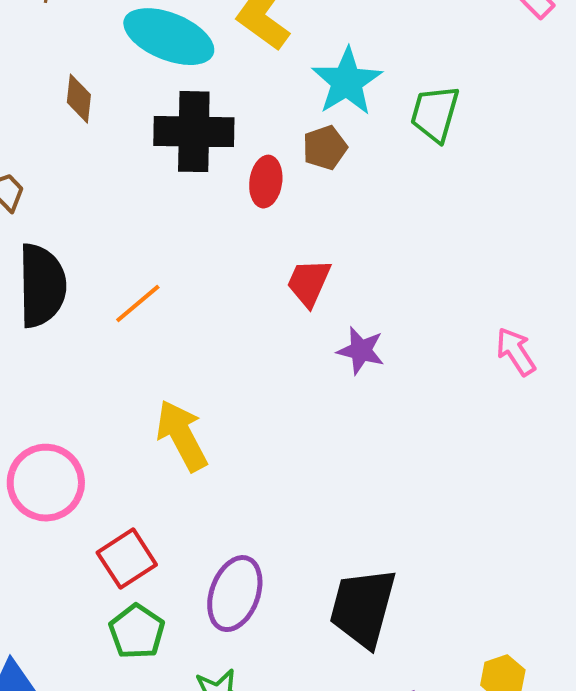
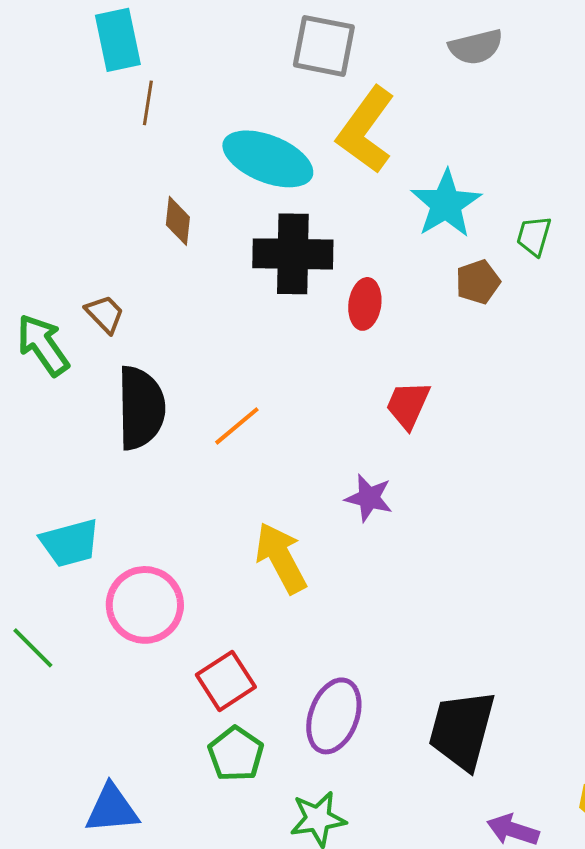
green trapezoid: (435, 114) -> (534, 236), size x0.7
brown pentagon: (325, 148) -> (478, 282), moved
purple star: (361, 351) -> (369, 498), moved

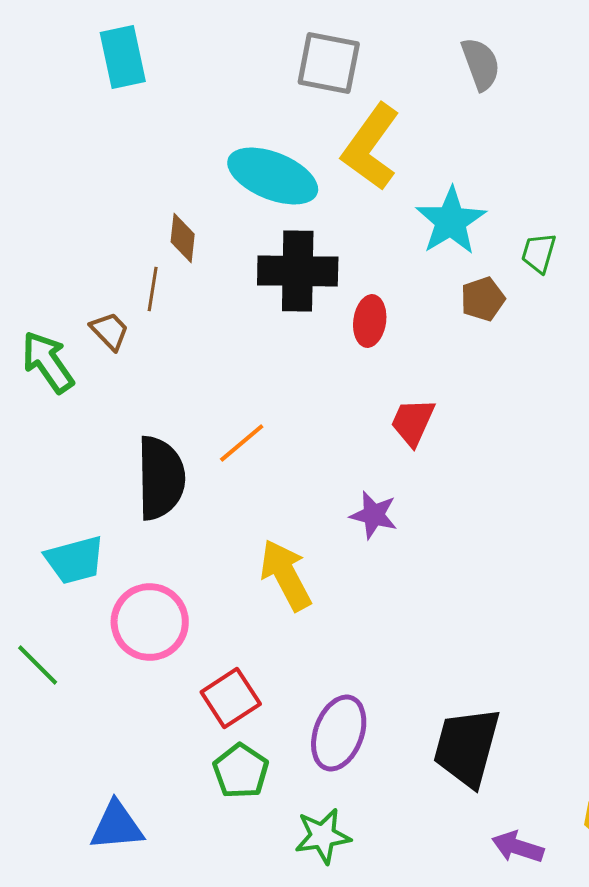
gray semicircle: (476, 47) -> (481, 64), turned -96
brown line: (148, 103) -> (153, 289), moved
black semicircle: (141, 408) -> (161, 478), moved

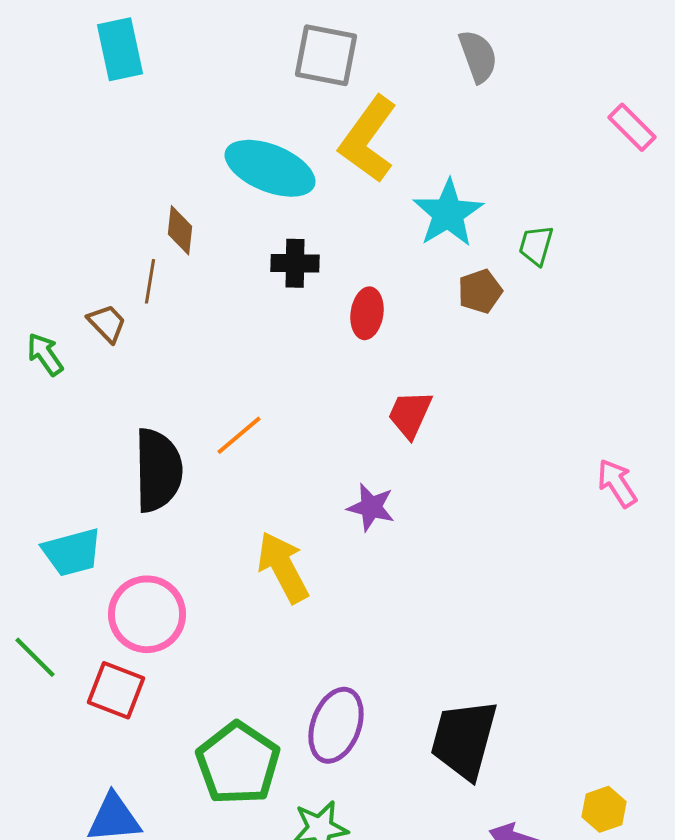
black cross: (298, 271) -> (295, 263), size x0.6
green arrow: (48, 362) -> (45, 354), size x0.7
red square: (231, 698) -> (116, 690), moved, turned -36
green pentagon: (241, 771) -> (238, 763), size x1.5

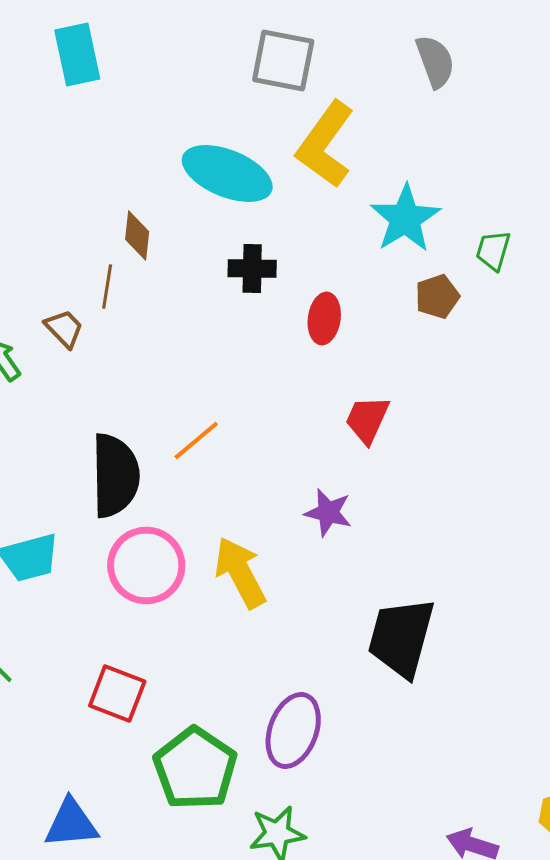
pink circle: (147, 614) -> (146, 566), moved
red square: (116, 690) -> (117, 694), moved
black trapezoid: (464, 739) -> (401, 638), moved

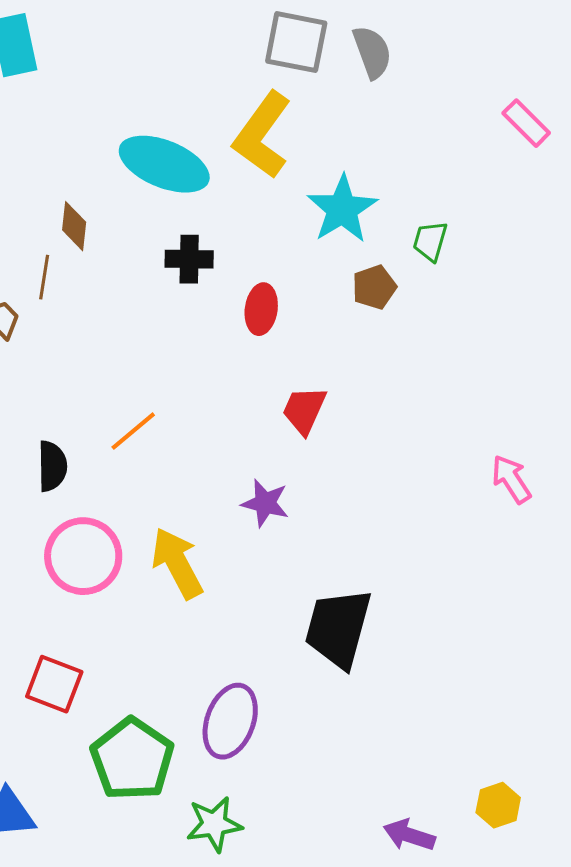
gray square: (283, 60) -> (296, 42), moved
black semicircle: (115, 476) -> (52, 466), size x0.6

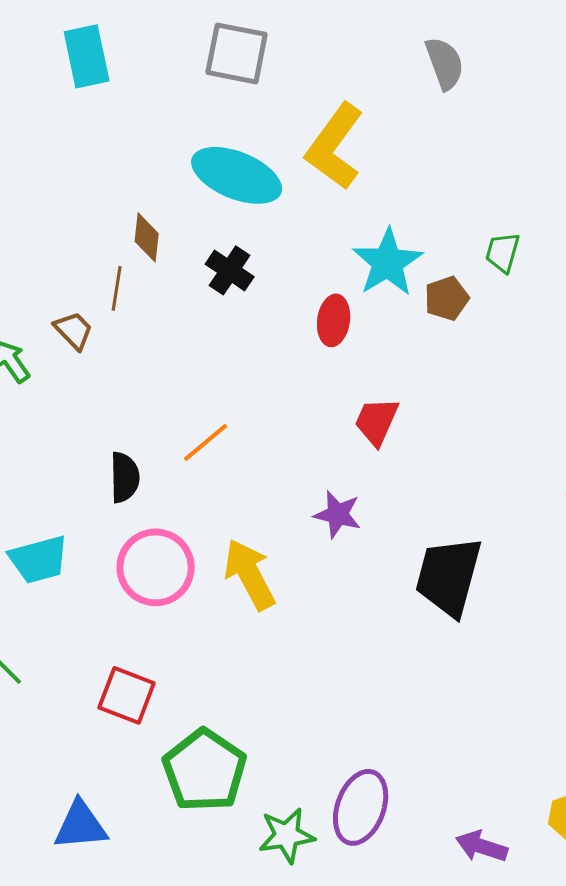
gray square: (296, 42) -> (237, 53), moved
cyan star: (342, 209) -> (388, 262), moved
black cross: (189, 259) -> (230, 270), moved, turned 33
black trapezoid: (338, 628) -> (449, 576), moved
purple ellipse: (230, 721) -> (361, 807), moved

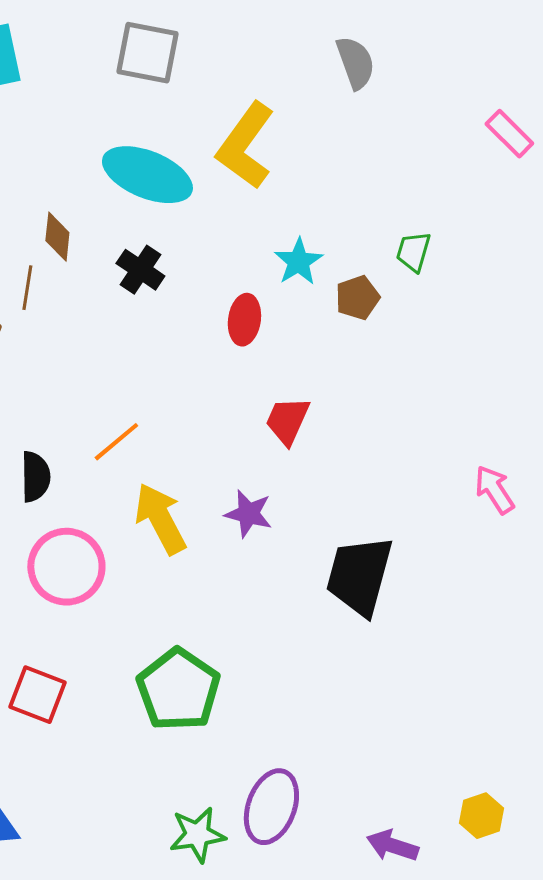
cyan star: (388, 262) -> (298, 262), size x0.7
yellow arrow: (250, 574) -> (160, 519), moved
green pentagon: (205, 770) -> (178, 690), moved

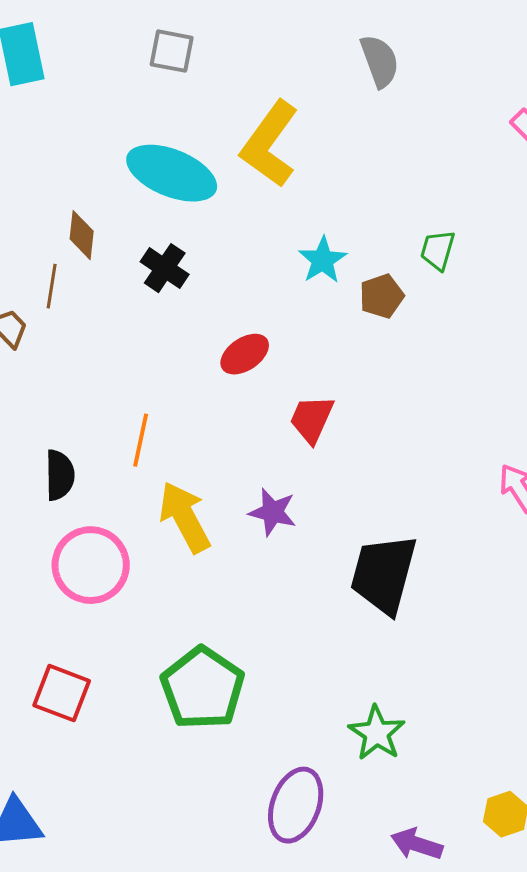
gray square: (147, 53) -> (172, 51), size x0.7
red ellipse: (244, 320) -> (245, 354), moved, turned 48
orange line: (116, 442) -> (141, 440), turned -38
green star: (197, 835) -> (377, 733), moved, turned -30

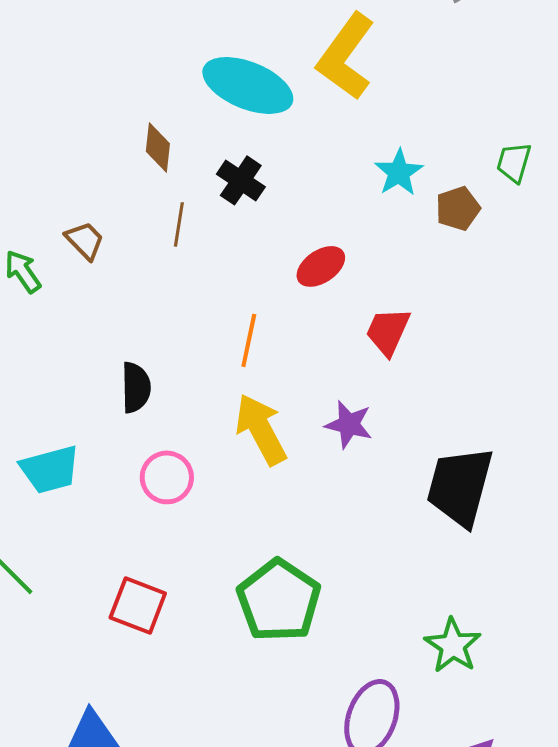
brown line: (52, 286) -> (179, 224), moved
orange line: (141, 440) -> (249, 340), moved
pink circle: (91, 565) -> (167, 477), size x0.7

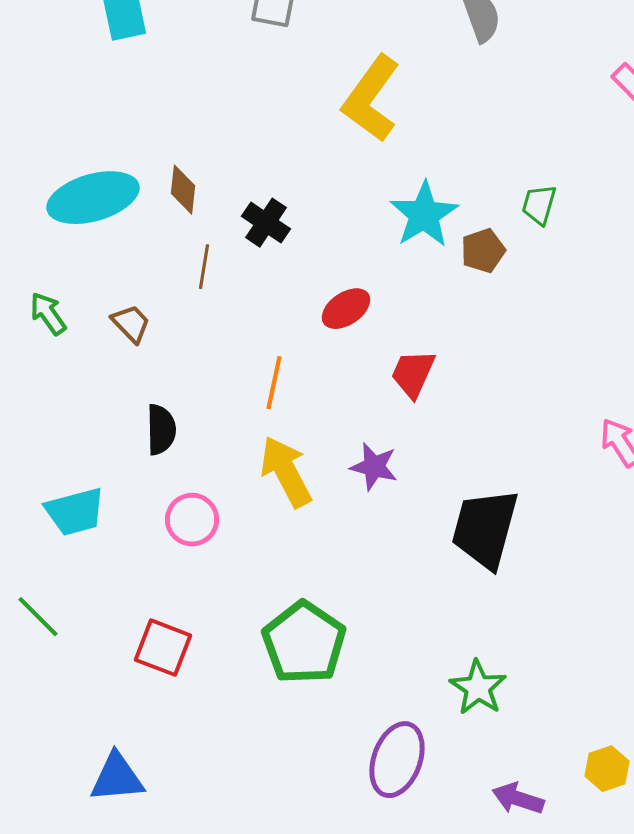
cyan ellipse: (248, 85) -> (93, 198), moved, turned -38
cyan star: (399, 172) -> (424, 215), size x1.4
brown trapezoid: (85, 240) -> (131, 324), moved

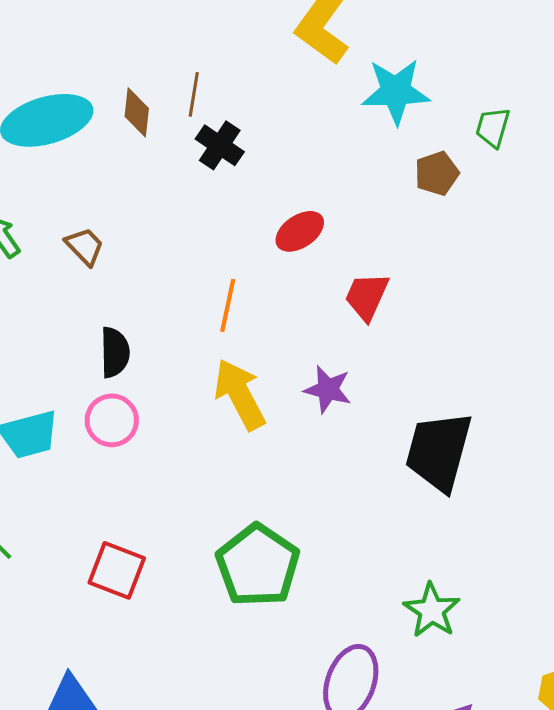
cyan star: (424, 215) -> (396, 91), moved, turned 30
brown line: (204, 267) -> (194, 94), moved
pink circle: (192, 520) -> (112, 420), moved

